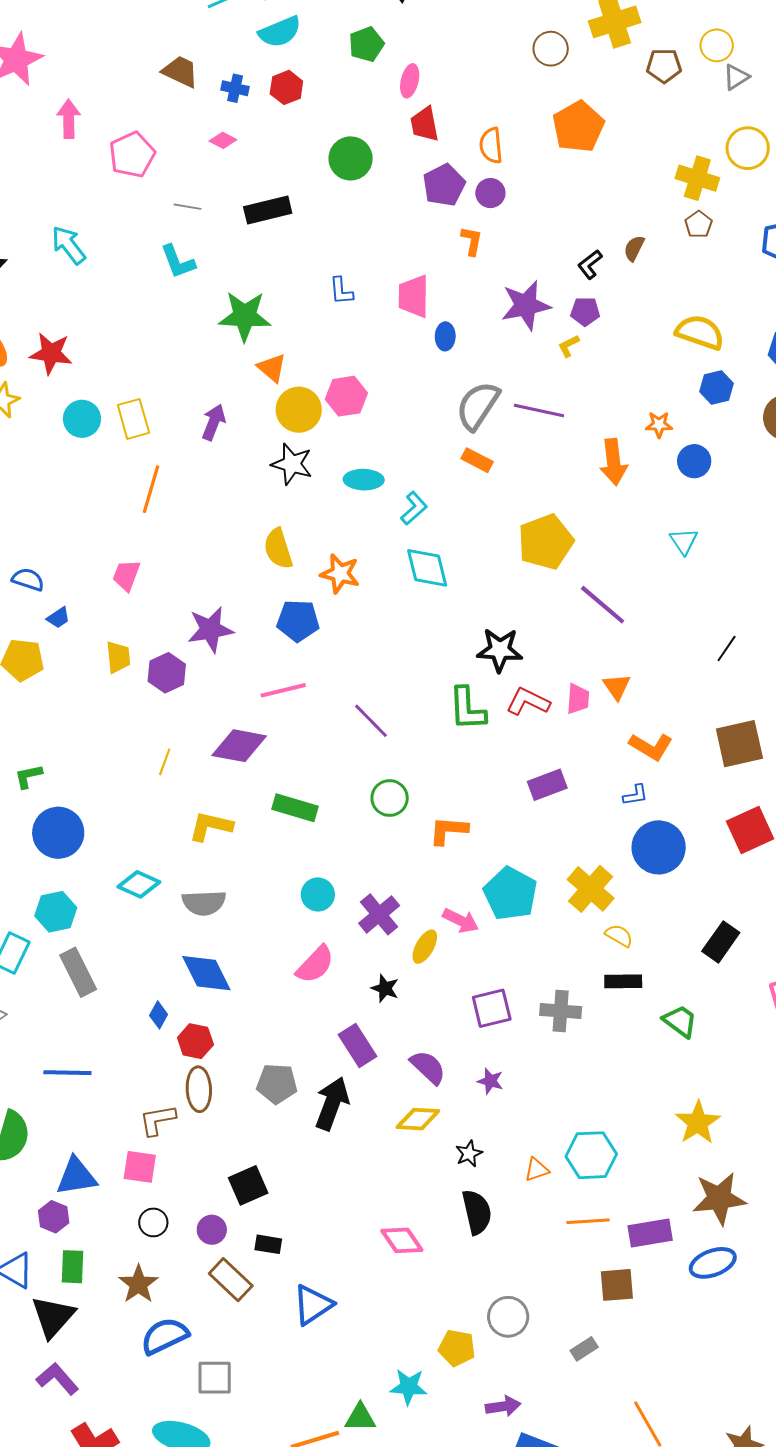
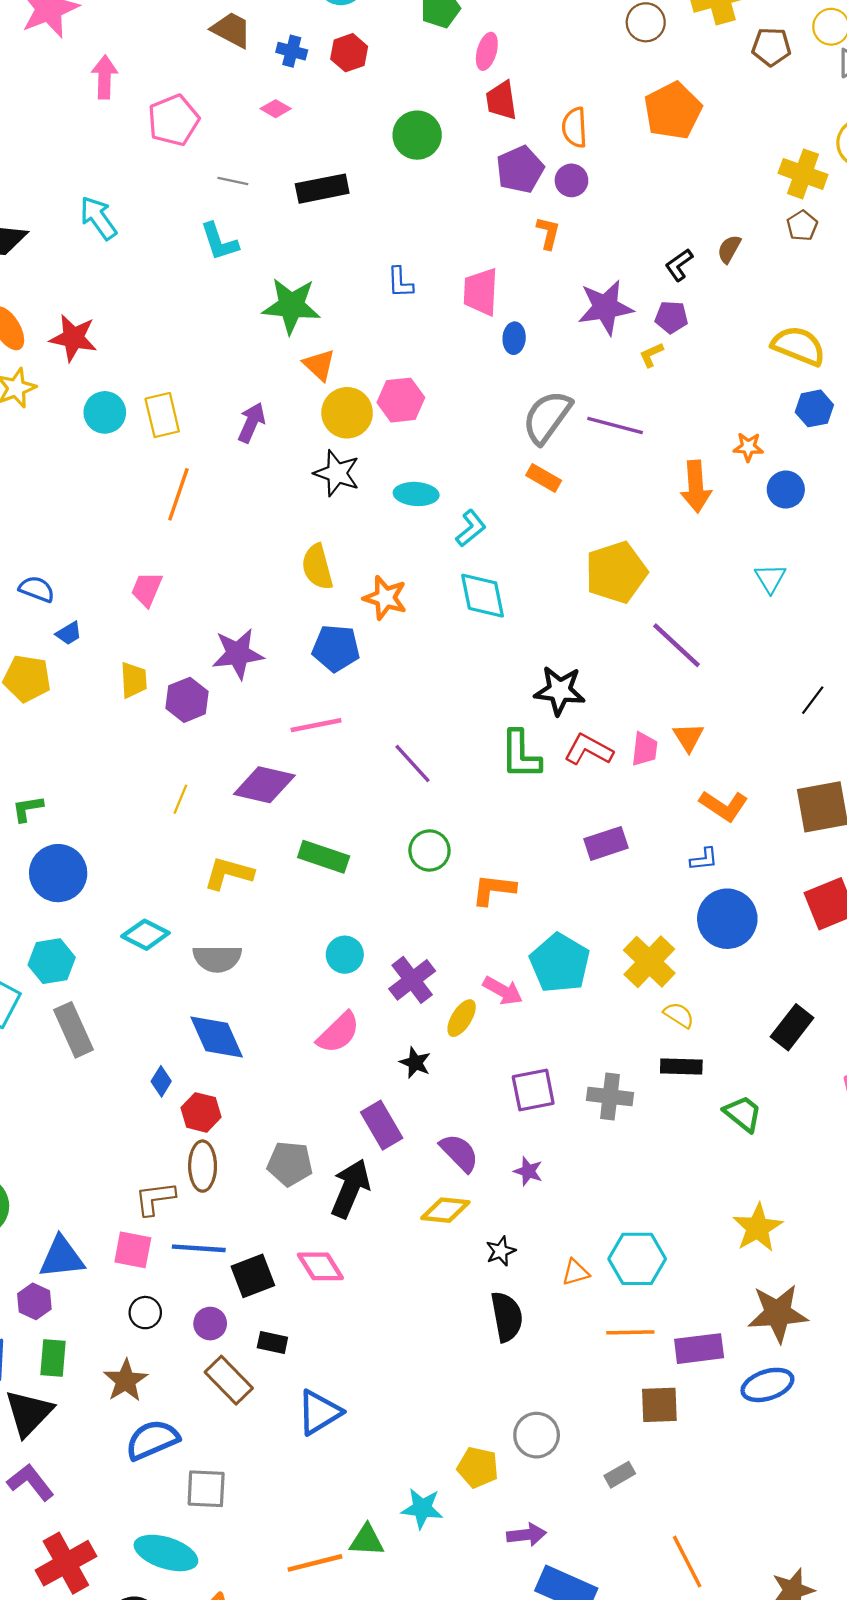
blue line: (67, 1073) -> (199, 1248), moved
pink diamond: (402, 1240) -> (320, 1266), moved

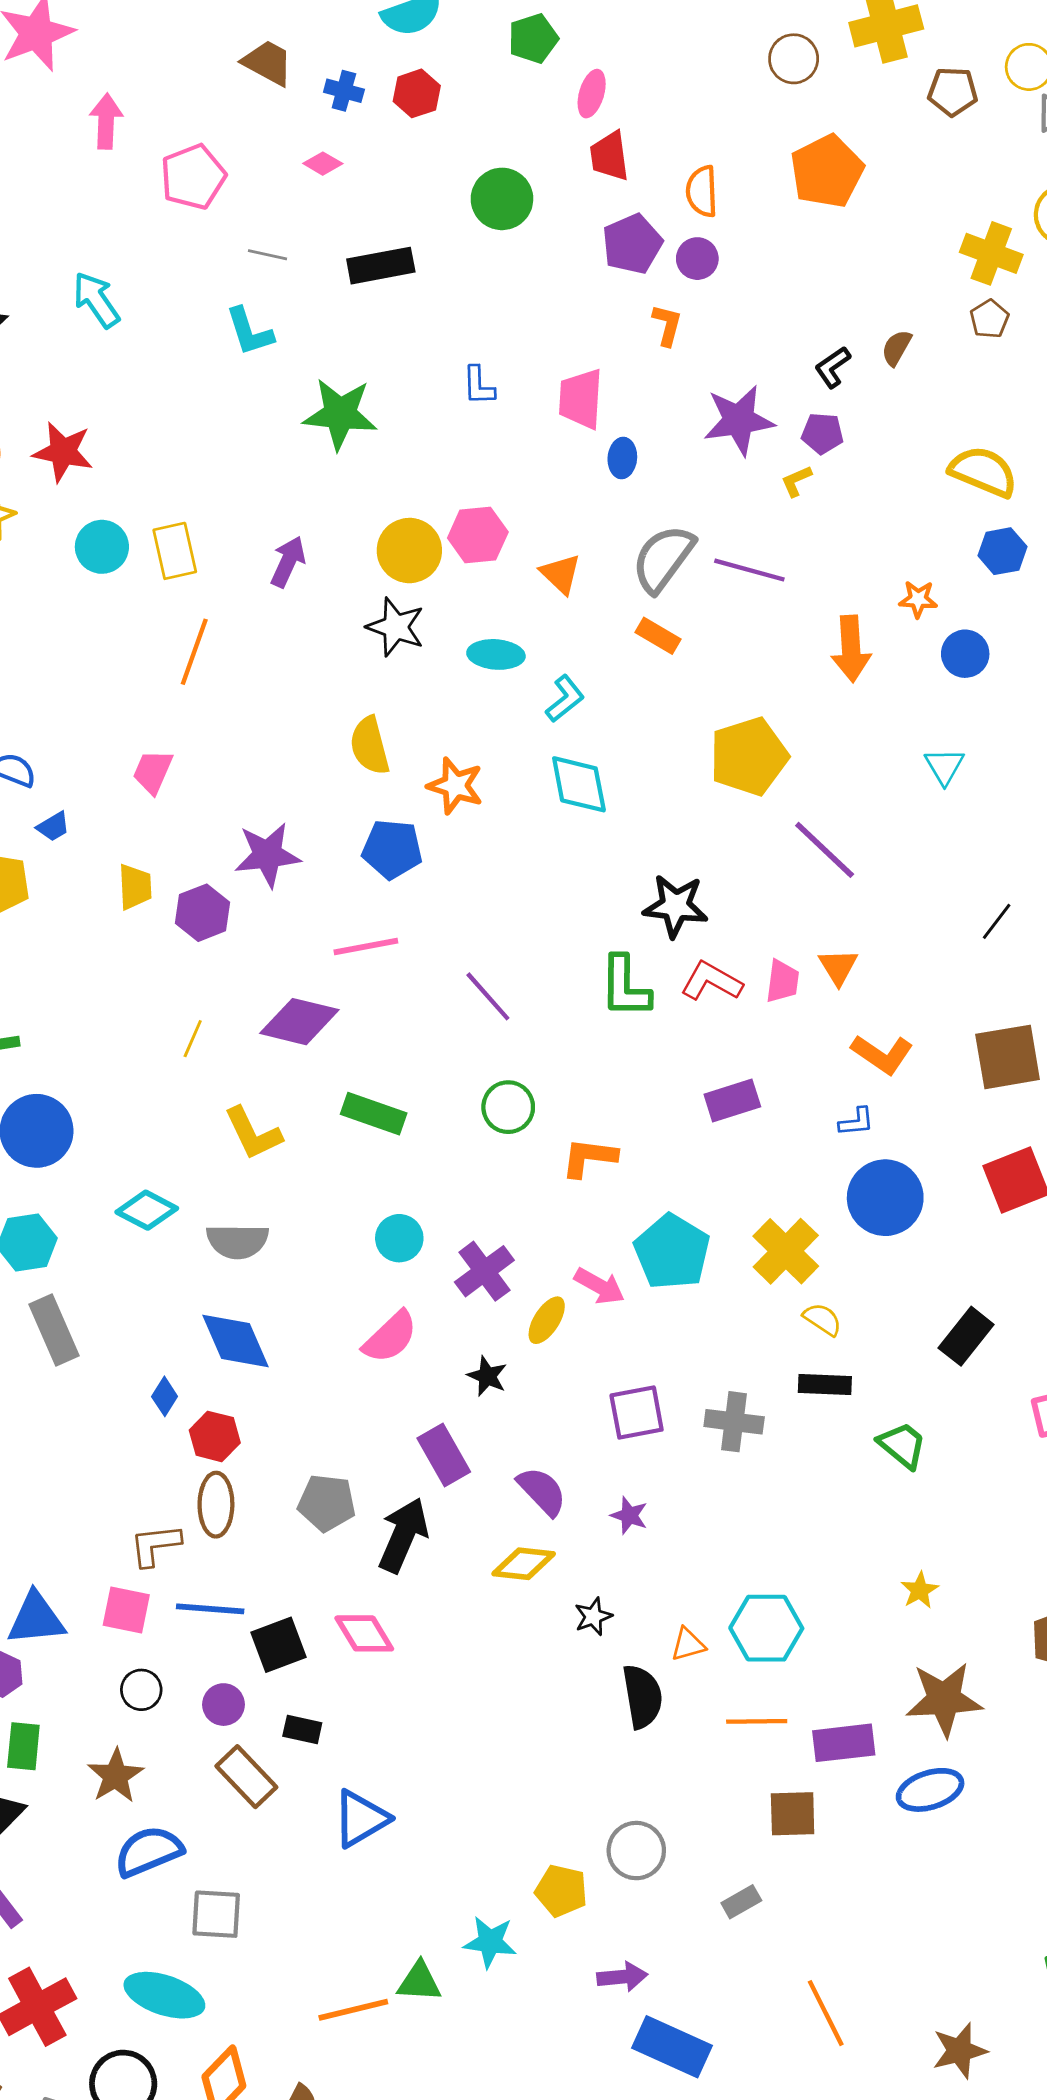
orange triangle: (319, 365) -> (561, 574), moved
yellow L-shape: (229, 873) -> (253, 1133), turned -132
yellow star: (758, 1228) -> (920, 1590), size x0.6
black semicircle: (507, 1317) -> (642, 1696), moved

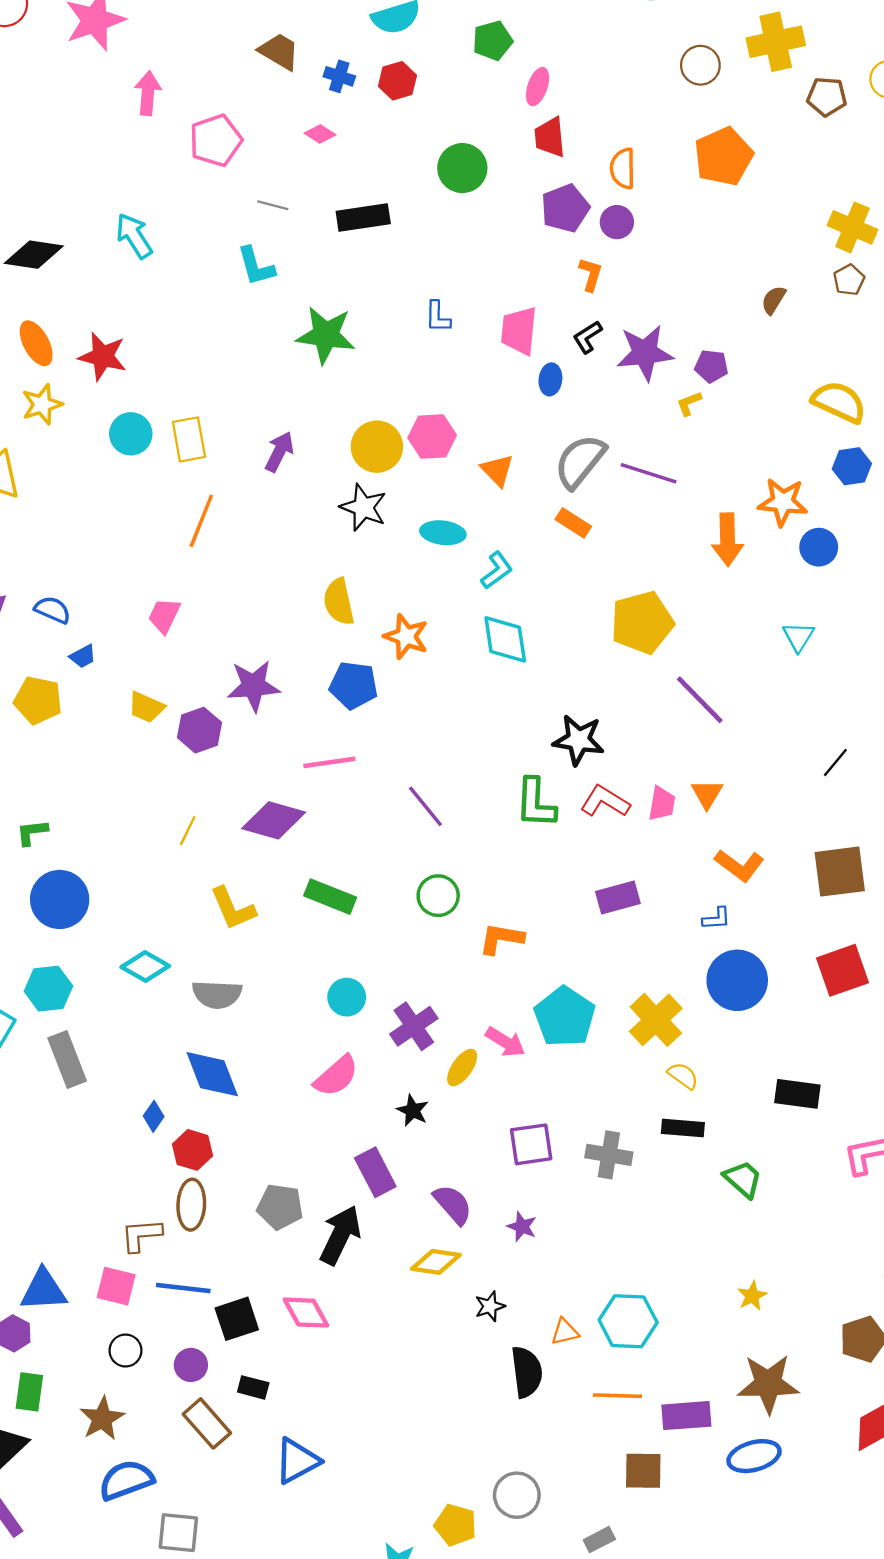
black L-shape: (833, 367) -> (587, 337), moved
orange star: (918, 599) -> (783, 502), size x1.6
yellow trapezoid: (135, 887) -> (146, 707), turned 114
black rectangle: (966, 1336) -> (797, 1094), turned 57

